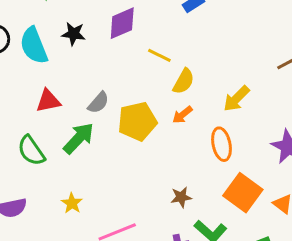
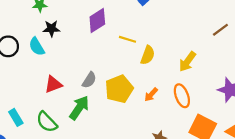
black star: (73, 34) -> (51, 29), moved
cyan semicircle: (34, 46) -> (37, 47), size x0.7
orange arrow: (182, 115) -> (151, 95), moved

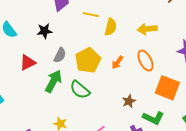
black star: (51, 29) -> (45, 31), moved
yellow arrow: (187, 62) -> (147, 29), turned 54
green semicircle: (47, 122) -> (80, 90), moved

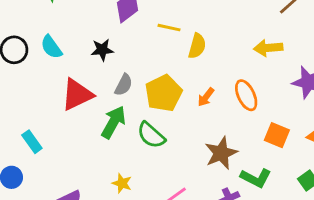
yellow arrow: (147, 29) -> (268, 48), moved
red triangle: (28, 63) -> (77, 95), size x1.4
orange square: (167, 88) -> (277, 135), size x0.7
brown star: (129, 101) -> (221, 153), size x1.6

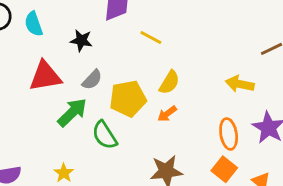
yellow semicircle: (197, 46) -> (169, 82), moved
orange ellipse: (246, 95) -> (229, 134), moved

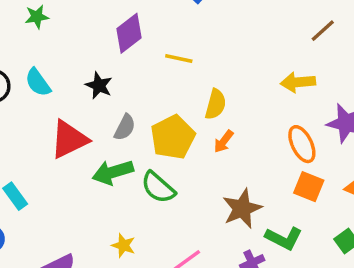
black star: (81, 40) -> (99, 85), turned 30
green arrow: (72, 112) -> (113, 172), turned -136

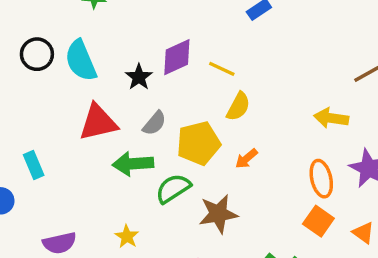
purple diamond: (129, 33) -> (177, 57), moved
cyan semicircle: (38, 82) -> (81, 61), size x1.4
yellow semicircle: (216, 104) -> (238, 106), moved
green semicircle: (158, 188) -> (173, 188), turned 93
brown star: (242, 209) -> (218, 214), moved

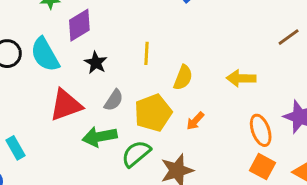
purple diamond: (177, 57) -> (79, 25), moved
yellow line: (222, 69) -> (146, 53), moved, turned 75
yellow arrow: (331, 118) -> (241, 78), moved

